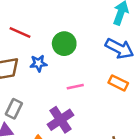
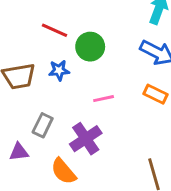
red line: (20, 33) -> (55, 30), moved
gray rectangle: (14, 109) -> (43, 125), moved

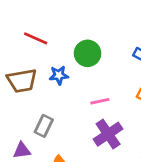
red line: (55, 30) -> (36, 38), moved
purple cross: (86, 139) -> (108, 134), moved

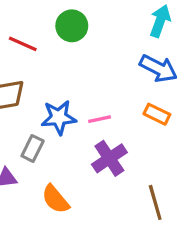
green circle: (88, 53) -> (72, 26), moved
blue star: (59, 75) -> (59, 117), moved, size x1.5

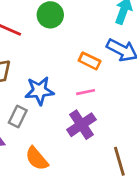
orange rectangle: (157, 114) -> (90, 61), moved
pink line: (100, 119) -> (86, 92), moved

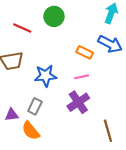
gray rectangle: (18, 117) -> (35, 106), moved
orange semicircle: (37, 159) -> (31, 131), moved

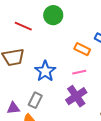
blue star: (46, 76) -> (45, 71), turned -30

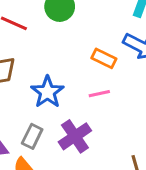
purple cross: (76, 96) -> (75, 136), moved

